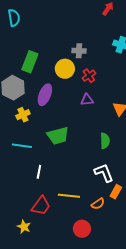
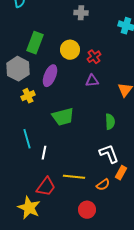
gray cross: (79, 51) -> (81, 13), moved
cyan line: (22, 146) -> (27, 139), moved, turned 66
yellow star: (24, 227) -> (29, 208), size x1.6

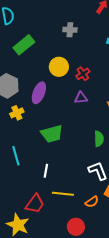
green rectangle: (35, 43) -> (24, 45), moved, turned 30
white line: (44, 153) -> (46, 171), moved

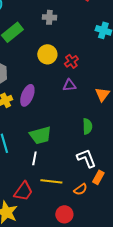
gray cross: (70, 30) -> (49, 17), moved
purple ellipse: (39, 93) -> (27, 95), moved
green trapezoid: (52, 134) -> (40, 135), moved

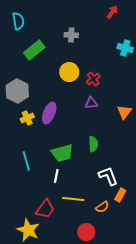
green semicircle: (87, 126) -> (93, 144), moved

